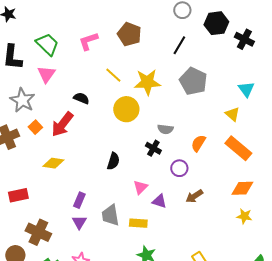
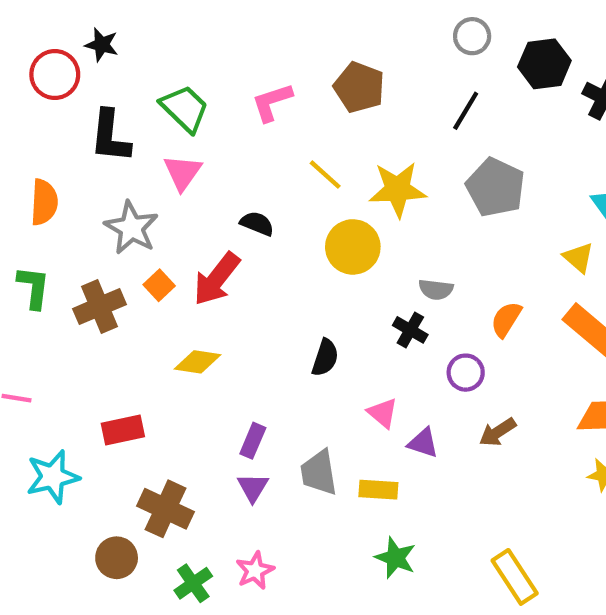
pink triangle: (140, 187) -> (383, 413), turned -35

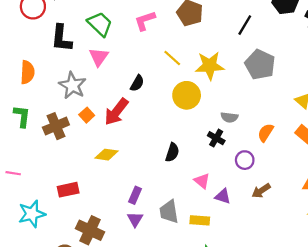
black semicircle: (257, 224) -> (137, 83), turned 98

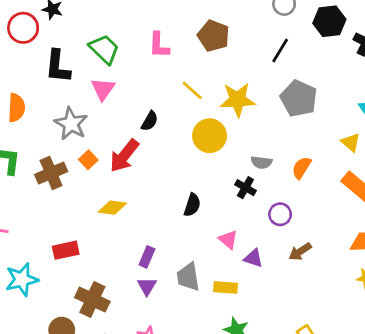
pink L-shape: (145, 21) -> (159, 45), turned -70
orange semicircle: (266, 133) -> (301, 168), moved

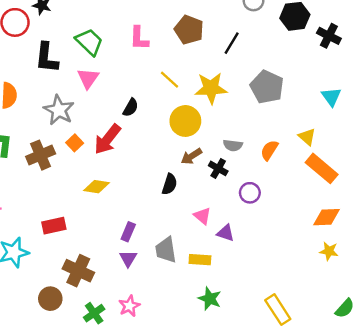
black line: (280, 50) -> (232, 43), moved
yellow triangle: (351, 142) -> (307, 137), moved
brown arrow: (300, 252) -> (191, 156), moved

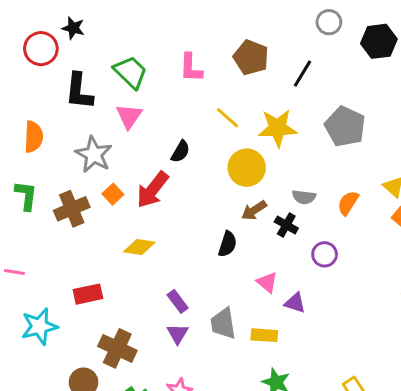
purple rectangle: (128, 232) -> (178, 301), turned -60

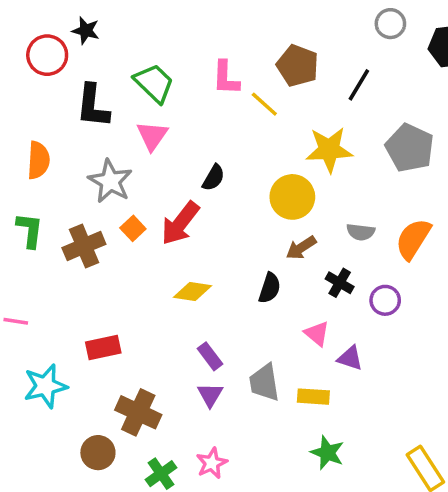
yellow line: (228, 118) -> (264, 104), moved
orange semicircle: (348, 203) -> (413, 239), size x1.4
black cross: (286, 225) -> (340, 283), moved
yellow diamond: (139, 247) -> (193, 292), moved

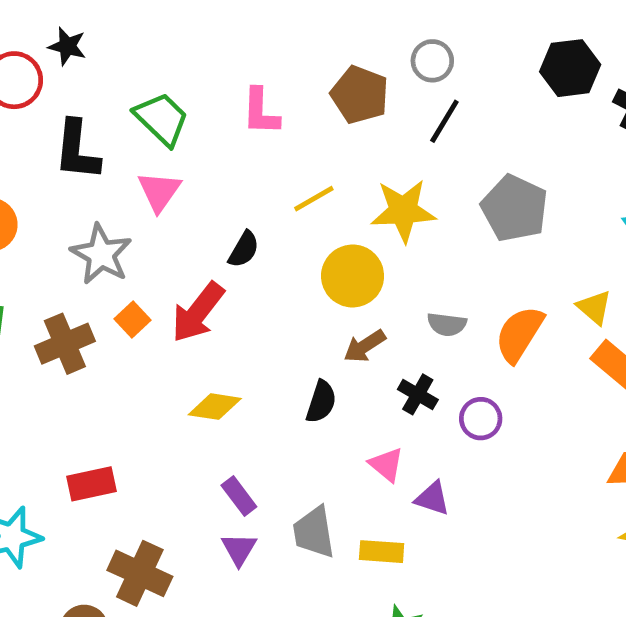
gray circle: (390, 24) -> (432, 61), moved
yellow line: (264, 104) -> (314, 199), moved, turned -72

